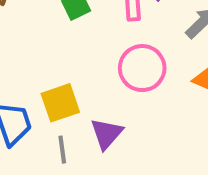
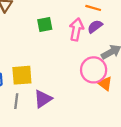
pink circle: (142, 68) -> (94, 70), moved

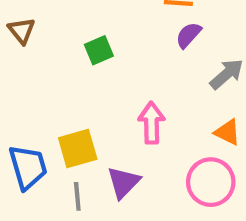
pink arrow: (76, 29) -> (151, 123), moved
pink circle: (94, 70) -> (211, 182), moved

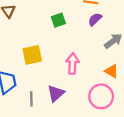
green square: (99, 50) -> (58, 20), moved
yellow square: (78, 149) -> (32, 55), moved

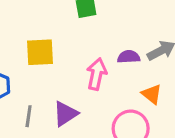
purple semicircle: (95, 19) -> (129, 57), moved, turned 32

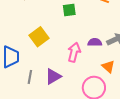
yellow square: (40, 52) -> (39, 37), turned -36

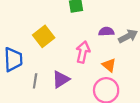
purple semicircle: (95, 42) -> (106, 32), moved
orange triangle: (108, 67) -> (109, 65), moved

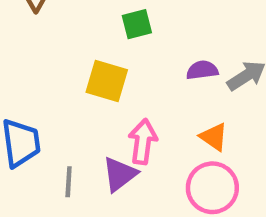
yellow square: (44, 36) -> (107, 81), moved, turned -30
pink arrow: (83, 52) -> (143, 142), moved

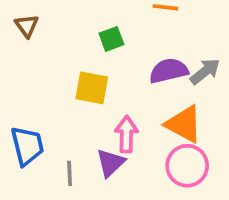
purple semicircle: (202, 70) -> (169, 71), size x1.5
orange triangle: (214, 137) -> (184, 124), size x1.6

